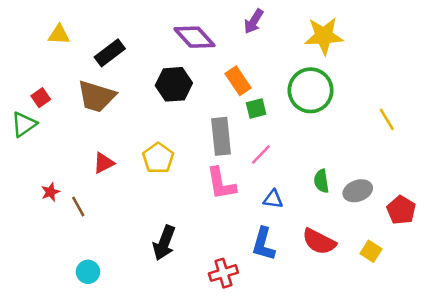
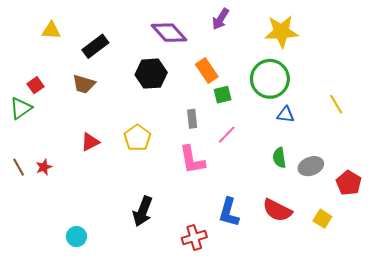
brown trapezoid: (96, 96) -> (84, 84), size x0.7
gray rectangle: (221, 136) -> (192, 119), size x0.6
blue triangle: (273, 199) -> (286, 115), moved
brown line: (78, 206) -> (19, 167), moved

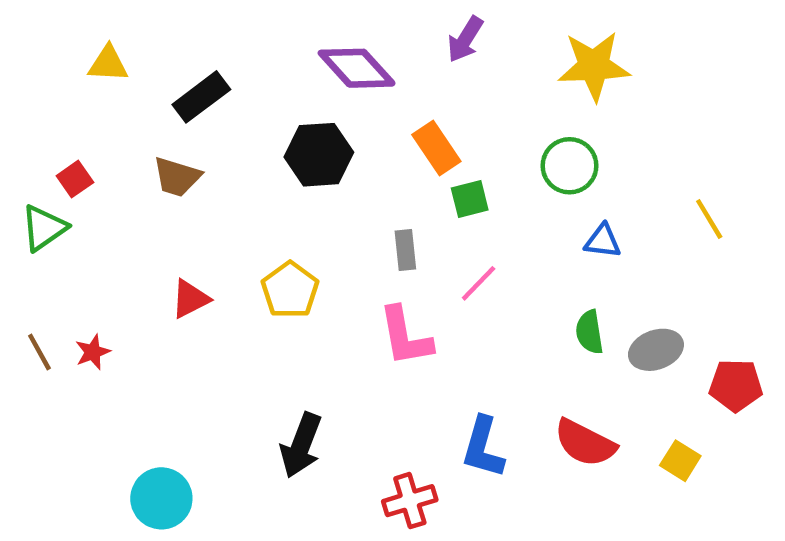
green circle: (270, 79) -> (569, 166), size x0.7
red pentagon: (349, 183) -> (736, 385), turned -30
cyan circle: (76, 237) -> (161, 498), size x1.4

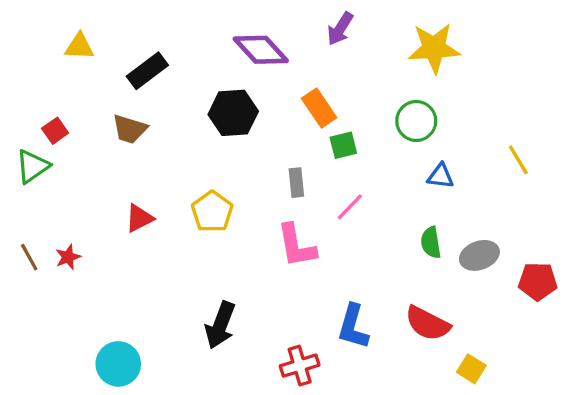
yellow square: (680, 461) -> (471, 369), moved

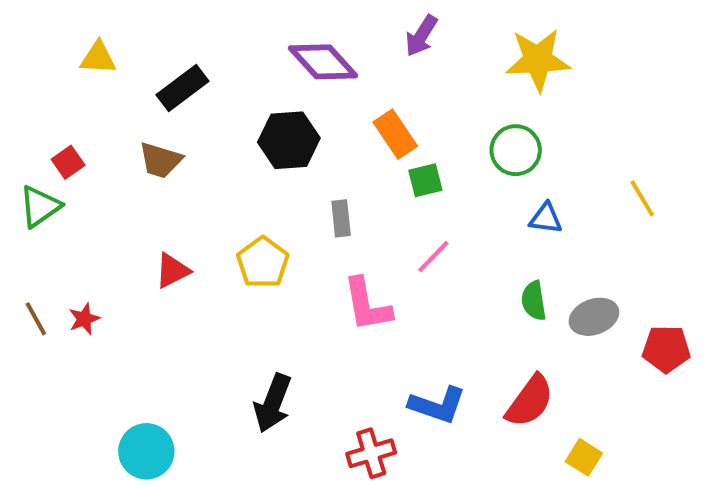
gray rectangle: (296, 183) -> (341, 218), moved
red semicircle: (428, 323) -> (530, 401), turned -81
blue L-shape: (353, 327) -> (437, 405), turned -87

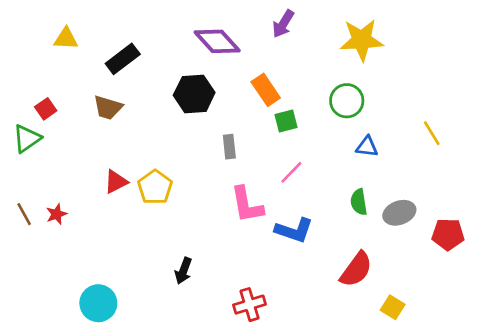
yellow pentagon: (263, 263) -> (155, 187), moved
black arrow: (273, 403) -> (183, 271), size x0.7
blue L-shape: (437, 405) -> (294, 230), moved

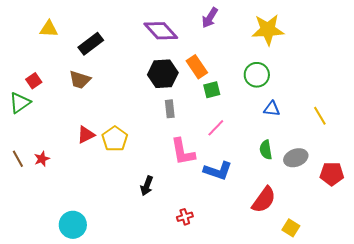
black hexagon: (194, 94) -> (163, 74), moved
yellow line: (432, 133) -> (320, 116), moved
black arrow: (183, 271) -> (147, 186), moved
red cross: (250, 305) -> (185, 217), moved, size x0.7

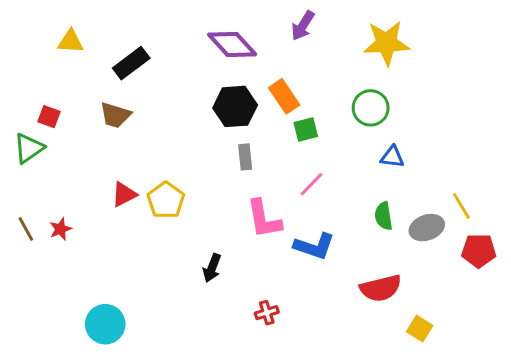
red square: (34, 81) -> (49, 117), turned -35
yellow line: (320, 116) -> (461, 206), moved
red semicircle: (264, 200) -> (381, 288), turned 40

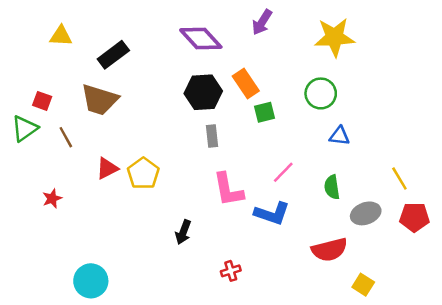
brown trapezoid: (115, 115) -> (100, 100), size x1.4
pink line: (311, 184) -> (283, 172), moved
gray ellipse: (427, 228) -> (366, 213), moved
brown line: (26, 229) -> (66, 137), moved

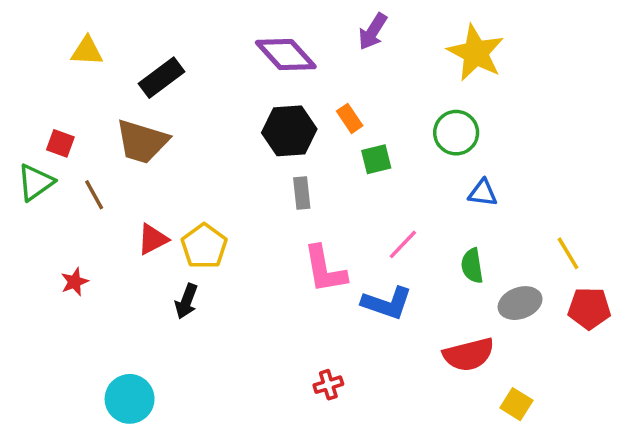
yellow star: (334, 37) -> (476, 53), turned 30
orange rectangle: (246, 83) -> (350, 118), size x0.7
black arrow: (183, 232) -> (186, 301), moved

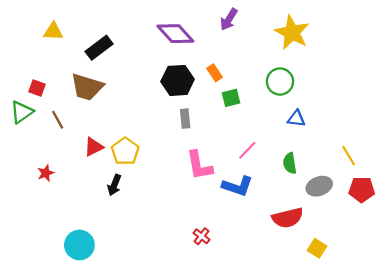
red cross: (328, 385) -> (202, 236), turned -35

